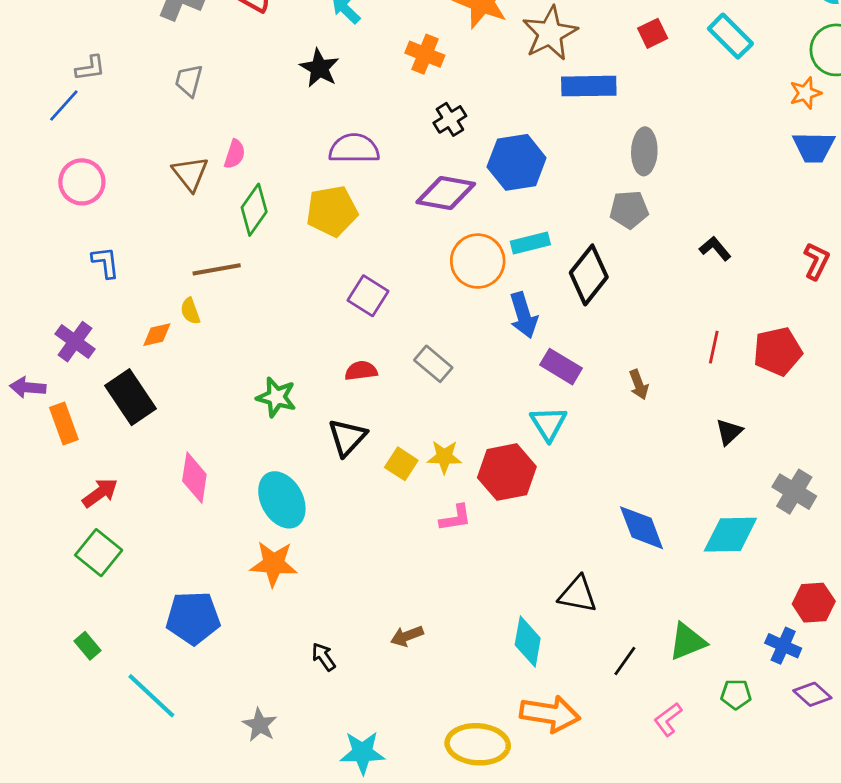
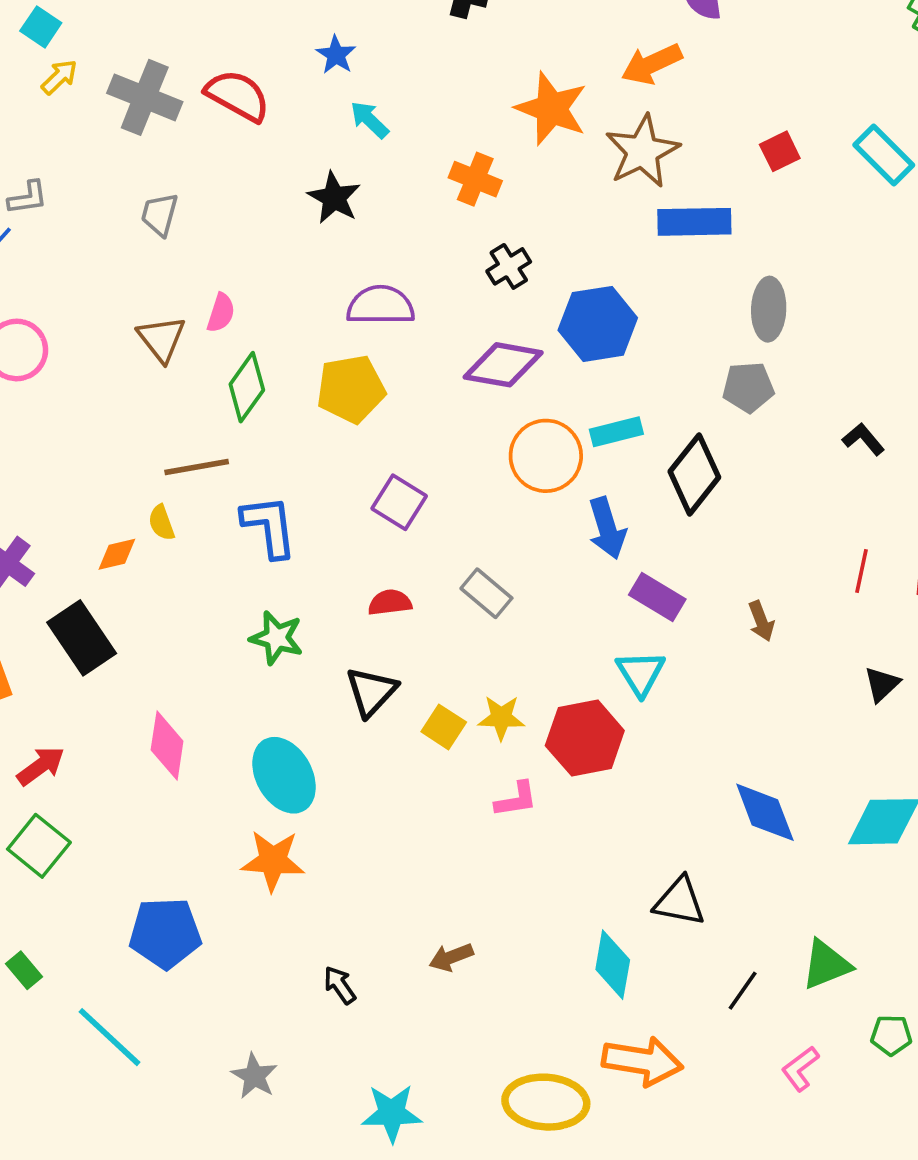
blue L-shape: (106, 262) -> (269, 526), moved, size x1.5

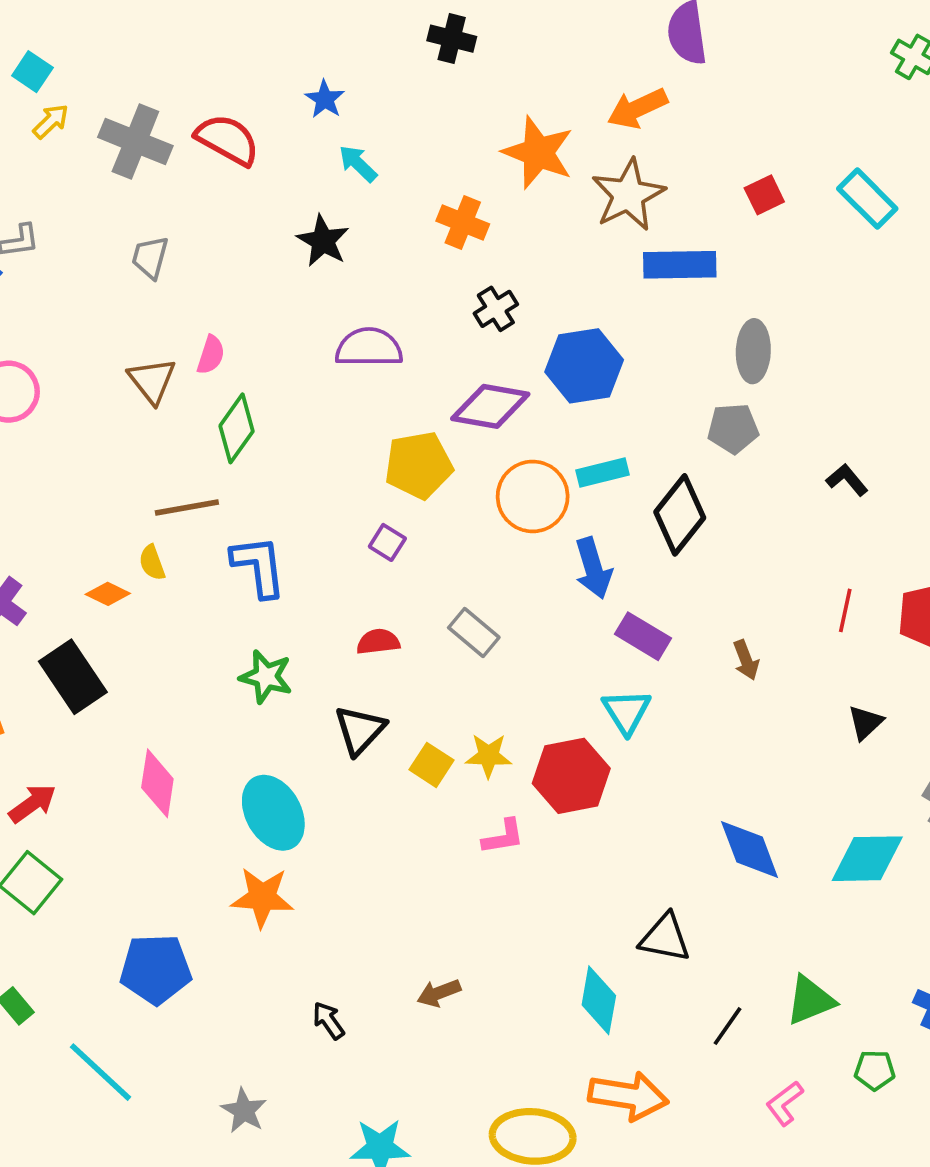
yellow pentagon: (351, 389) -> (419, 465), moved
purple square: (399, 502) -> (387, 542), size x0.7
orange diamond: (117, 554) -> (108, 594), turned 39

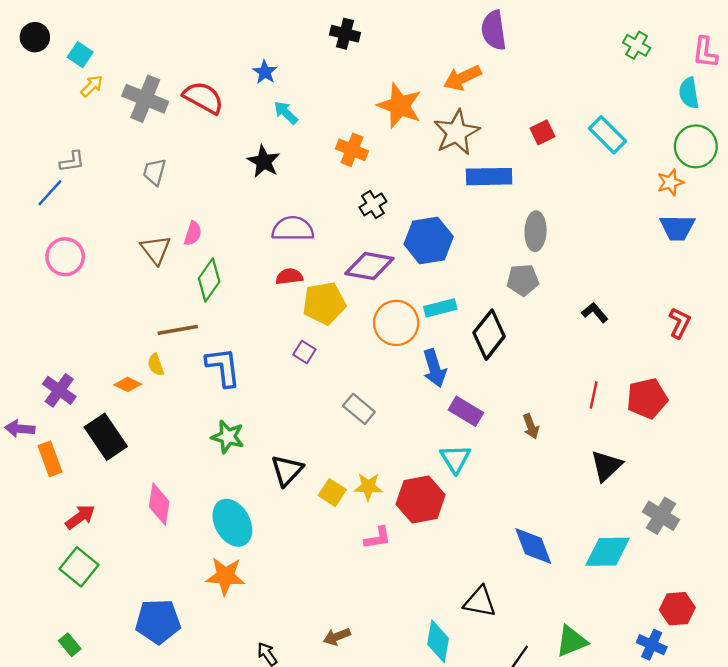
red semicircle: (378, 642) -> (289, 276), moved
black triangle: (865, 723) -> (606, 466), size x1.4

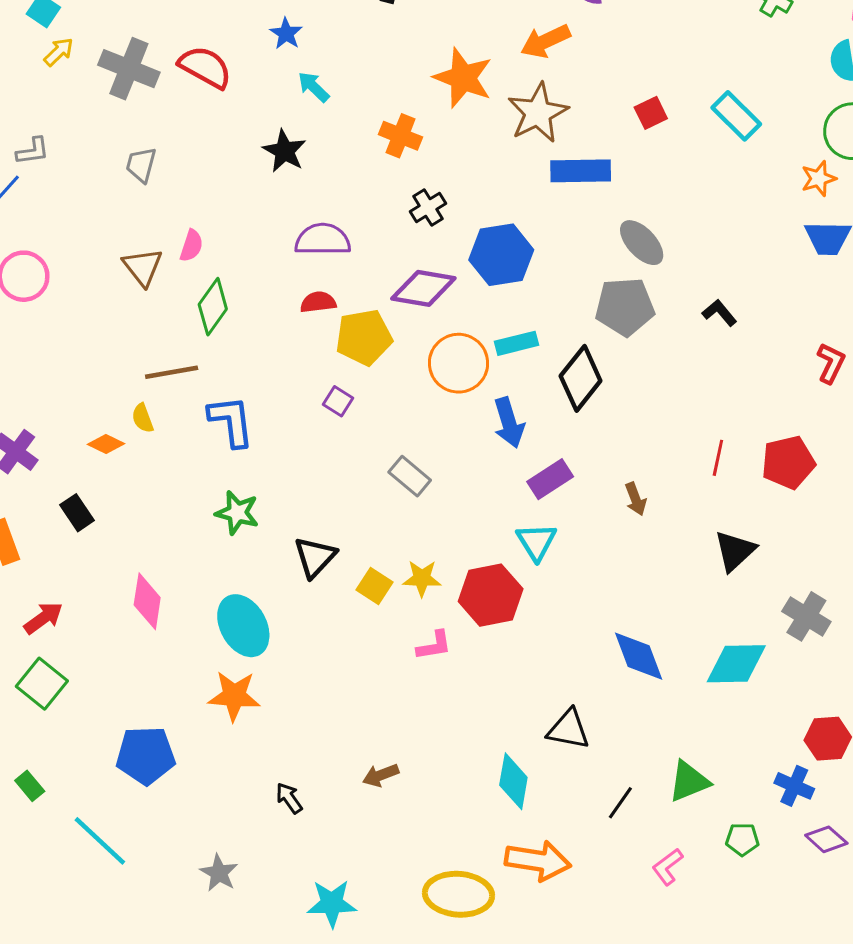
gray ellipse: (536, 231) -> (642, 243), turned -45
gray pentagon: (523, 280) -> (625, 307), size x1.4
black L-shape: (595, 312) -> (719, 313), moved
purple rectangle: (466, 411) -> (550, 479), turned -64
black rectangle: (106, 437) -> (77, 513), size x0.6

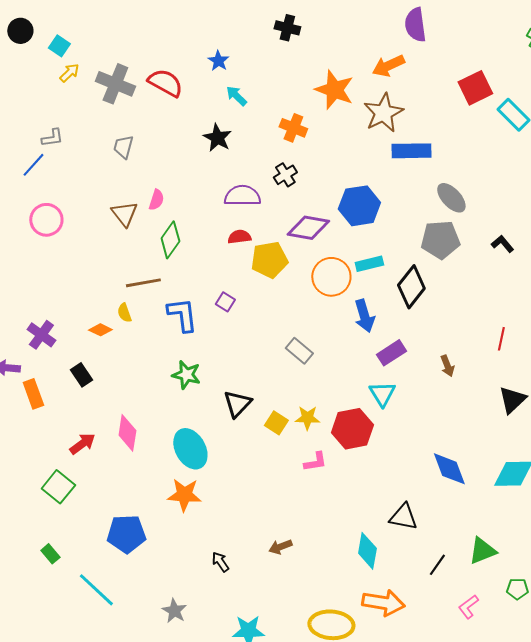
red square: (651, 113) -> (475, 88), moved, size x1.6
black cross: (428, 207) -> (285, 175), moved
purple square: (338, 401) -> (225, 302), moved
red arrow: (43, 618) -> (82, 444), moved

